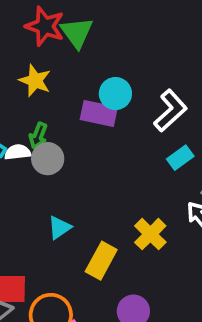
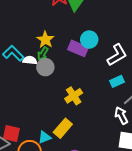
yellow star: (35, 81) -> (45, 40), moved
cyan triangle: (59, 228) -> (44, 137), moved
yellow cross: (150, 234) -> (74, 96), moved

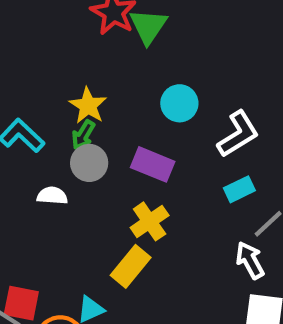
purple rectangle: (78, 48) -> (153, 164), moved
white semicircle: (30, 60) -> (52, 196), moved
yellow rectangle: (63, 128) -> (131, 266), moved

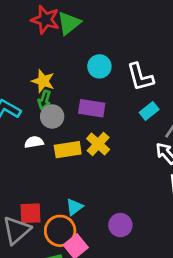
green triangle: (148, 26) -> (69, 23), turned 30
white L-shape: (238, 134) -> (140, 77), turned 120
yellow rectangle: (131, 266) -> (68, 150), moved, turned 55

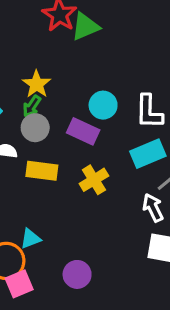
cyan circle: (99, 66) -> (103, 105), moved
cyan rectangle: (149, 111) -> (148, 154), size x1.5
yellow cross: (98, 144) -> (94, 180), moved

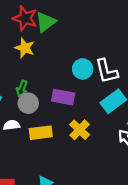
yellow star: (37, 84) -> (25, 48), moved
cyan circle: (103, 105) -> (83, 69), moved

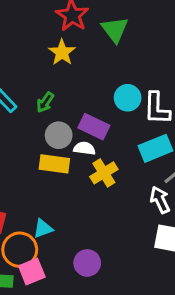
green triangle: (46, 22) -> (115, 29), moved, turned -45
gray circle: (28, 103) -> (59, 135), moved
white semicircle: (12, 125) -> (84, 148), moved

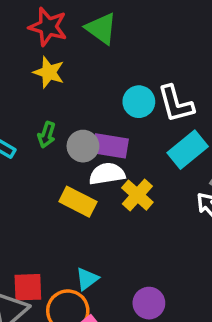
gray circle: (59, 135) -> (83, 146), moved
white semicircle: (84, 148) -> (107, 174), size x1.4
yellow rectangle: (54, 164) -> (78, 202), turned 36

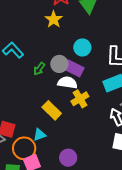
cyan circle: (139, 102) -> (82, 47), moved
green arrow: (47, 135) -> (39, 69), moved
yellow rectangle: (78, 202) -> (52, 110), moved

